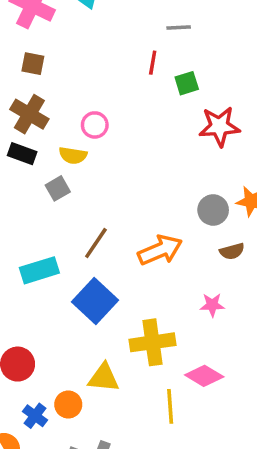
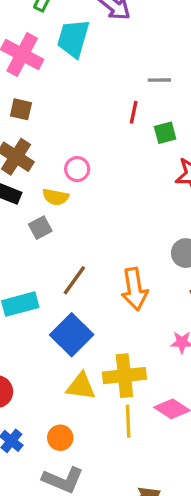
orange arrow: (160, 250) -> (135, 289), turned 102
yellow triangle: (104, 378) -> (81, 386), moved
orange circle: (68, 405) -> (60, 438), moved
yellow line: (170, 406) -> (128, 421), moved

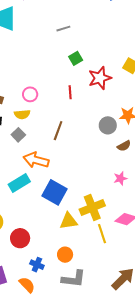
red line: (134, 112) -> (70, 92), moved
brown line: (74, 280) -> (58, 131), moved
orange arrow: (135, 289) -> (36, 160), moved, turned 130

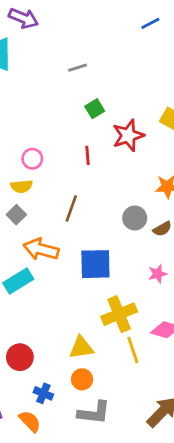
gray circle: (108, 125) -> (135, 218), moved
blue square: (54, 192) -> (95, 264), moved, turned -30
yellow triangle: (69, 221) -> (81, 348), moved

